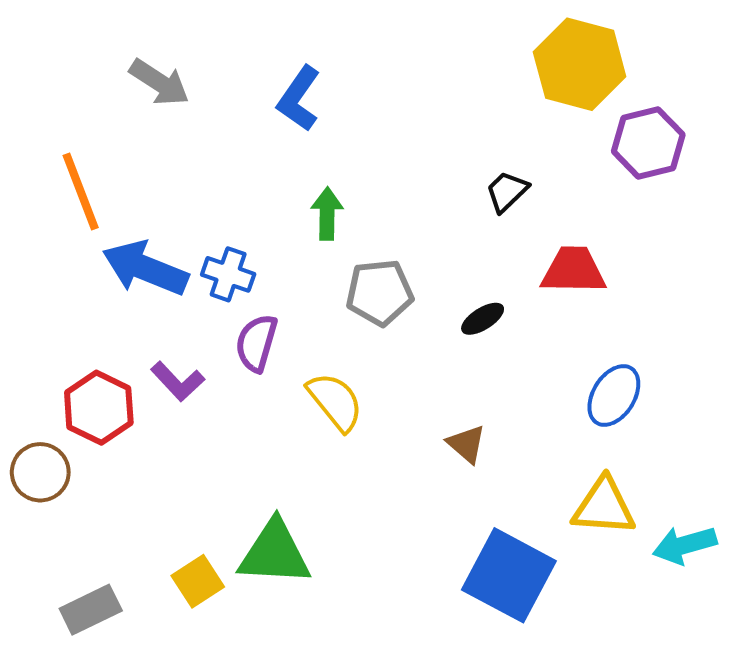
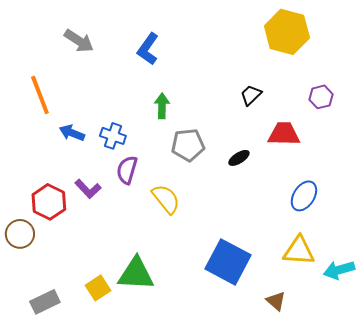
purple hexagon: (648, 143) -> (321, 97), moved, size x0.7
blue arrow: (145, 268) -> (72, 133), size x0.6
brown triangle: (466, 444) -> (276, 301), moved
blue square: (509, 575) -> (228, 262), moved

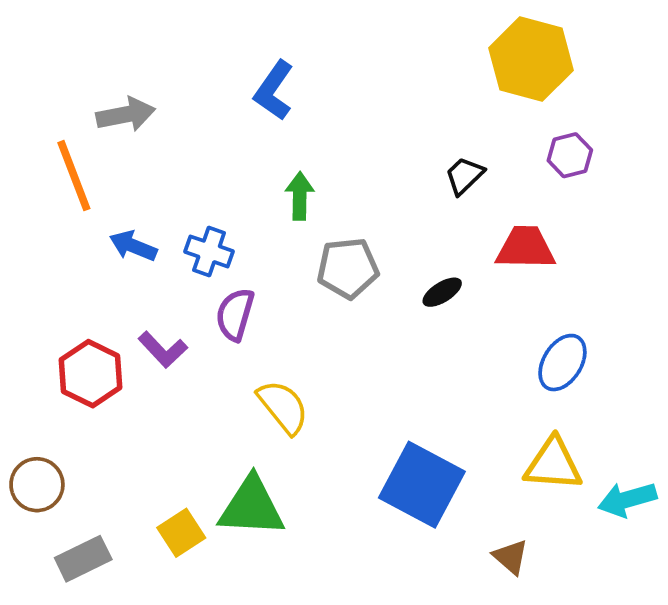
gray arrow: (79, 41) -> (126, 115), moved, turned -44
purple hexagon: (321, 97) -> (570, 155), moved
yellow semicircle: (166, 199) -> (283, 407), moved
brown circle: (20, 234) -> (37, 485), moved

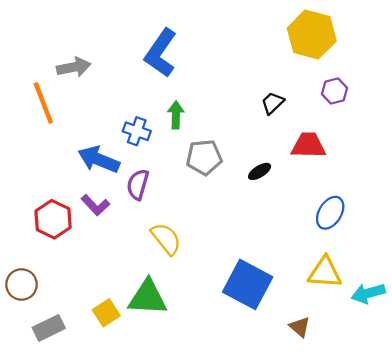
blue L-shape: (274, 90) -> (161, 53), size x1.4
blue arrow: (133, 246) -> (99, 159), moved, size x1.5
blue cross: (209, 251) -> (137, 131), moved

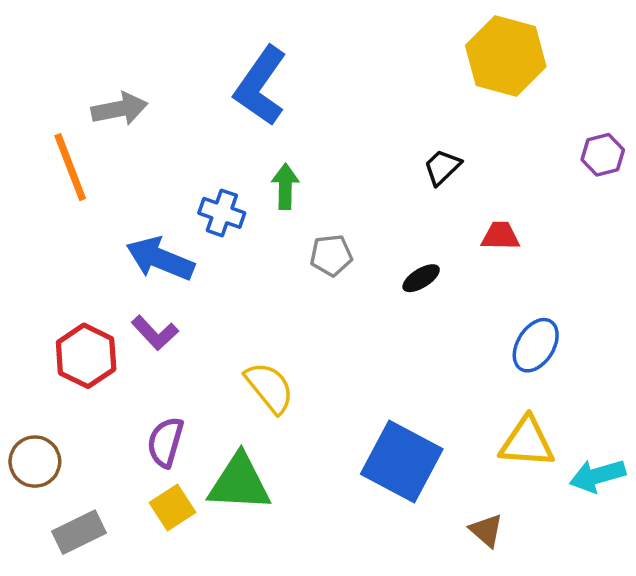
purple hexagon: (335, 91) -> (603, 155), moved
red trapezoid: (308, 145) -> (500, 236), size x0.7
gray pentagon: (204, 157) -> (331, 255), size x0.7
purple semicircle: (138, 184) -> (165, 442), moved

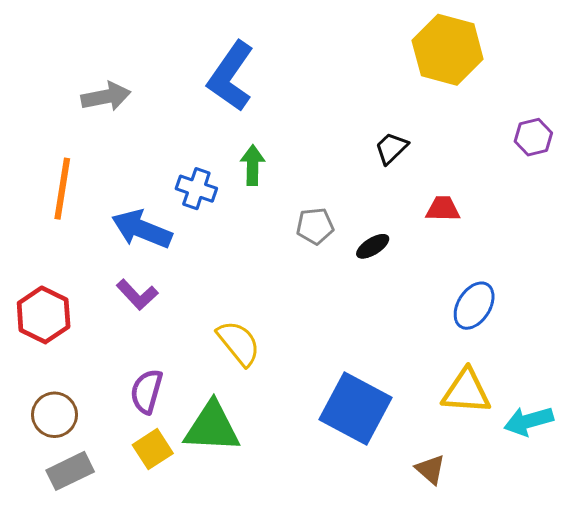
orange line: (70, 167) -> (62, 189), moved, turned 30
gray pentagon: (331, 255) -> (315, 226), moved
red hexagon: (86, 356) -> (44, 315), moved
brown circle: (35, 462) -> (54, 415), moved

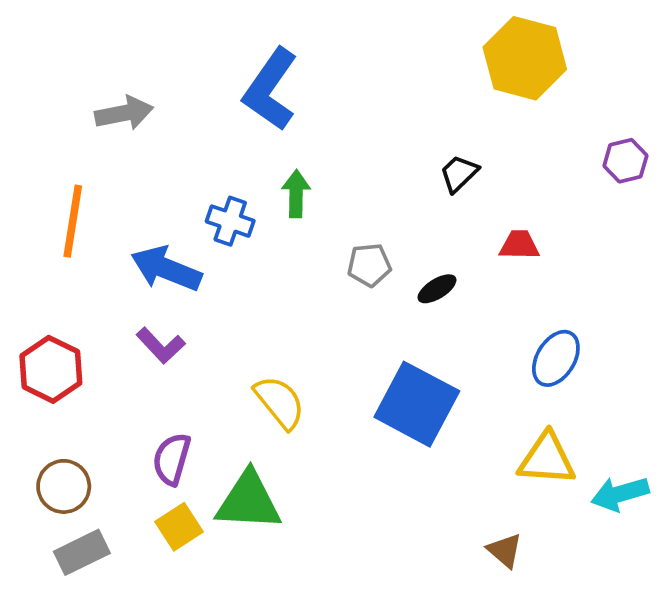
blue square: (356, 409) -> (417, 404), moved

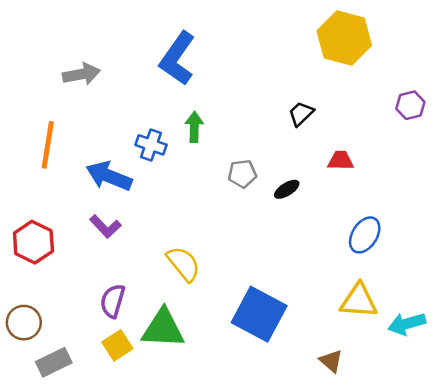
blue square: (417, 404) -> (259, 314), moved
brown circle: (64, 486) -> (24, 323), moved

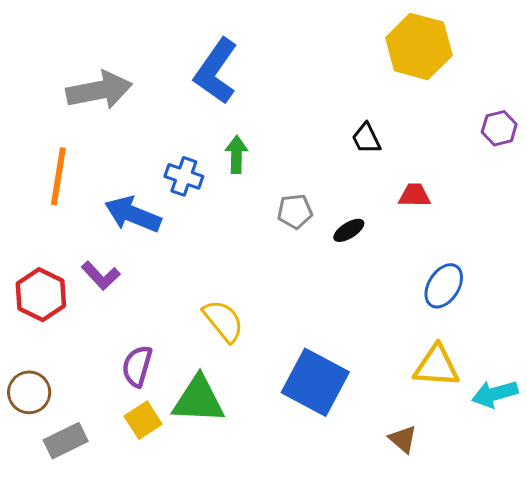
gray arrow: (81, 74) -> (99, 90), size x1.4
black trapezoid: (301, 114) -> (366, 138), turned -72
purple L-shape: (105, 227) -> (101, 276), moved

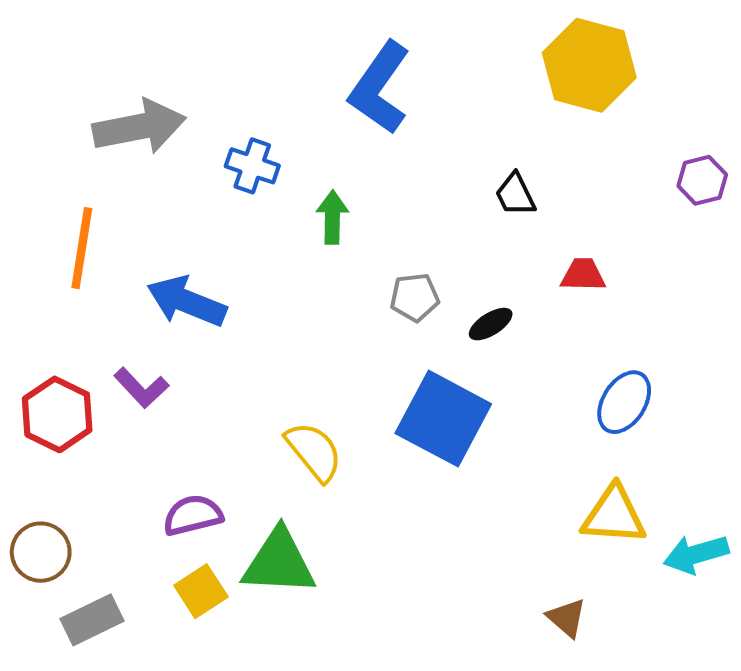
blue L-shape: (216, 71) -> (380, 88), moved
blue cross: (184, 176) -> (252, 166), moved
purple semicircle: (137, 366) -> (193, 515), turned 60
blue square: (315, 382) -> (443, 419), moved

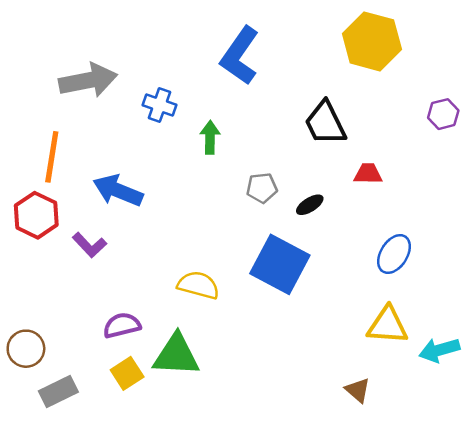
black trapezoid: (515, 195) -> (325, 123), size x1.6
red hexagon: (57, 414) -> (36, 215), moved
yellow semicircle: (314, 451) -> (198, 285), turned -36

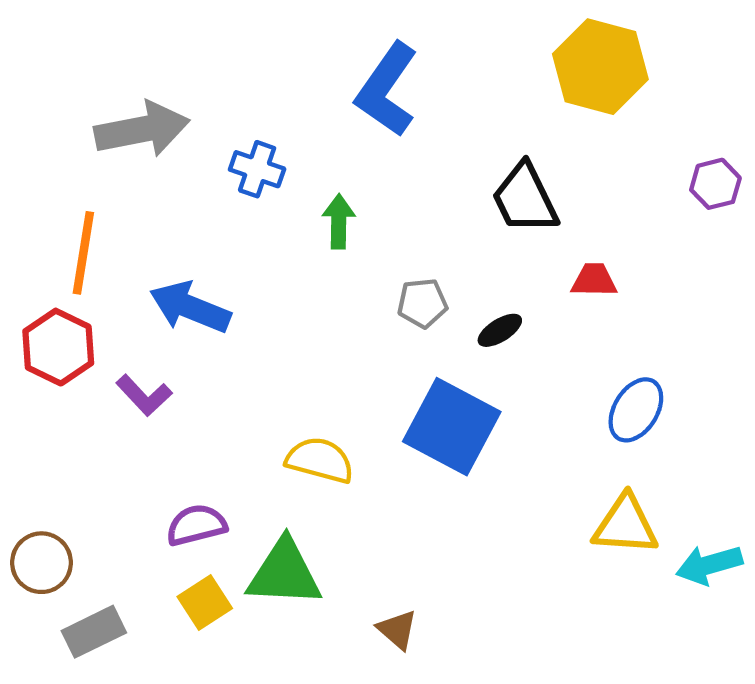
brown triangle: (358, 390) -> (397, 630), moved

